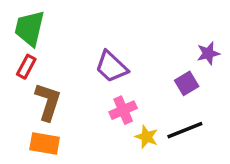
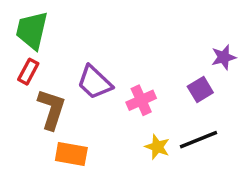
purple trapezoid: (111, 67) -> (95, 82), moved
pink cross: (123, 110) -> (141, 100), moved
orange rectangle: (45, 143) -> (71, 154), moved

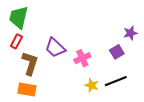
orange rectangle: (71, 154) -> (27, 90), moved

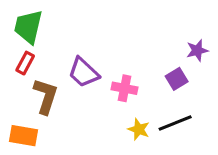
pink cross: (82, 58) -> (125, 88), turned 35
orange rectangle: (27, 90) -> (24, 136), moved

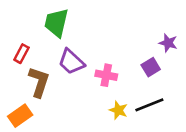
green trapezoid: (28, 27) -> (56, 23), moved
purple star: (197, 50) -> (168, 43), turned 30
orange rectangle: (24, 136) -> (20, 116), turned -45

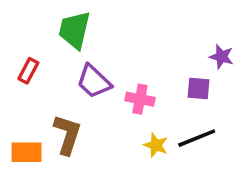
purple square: (151, 67) -> (198, 88), turned 36
brown L-shape: (39, 82) -> (67, 135), moved
orange rectangle: (20, 116) -> (27, 152), turned 35

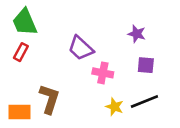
green trapezoid: (74, 30) -> (25, 22), moved, turned -36
purple star: (221, 57) -> (137, 34), moved
purple trapezoid: (94, 81) -> (81, 48), moved

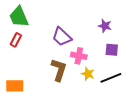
brown L-shape: (49, 99) -> (59, 70), moved
yellow star: (115, 107) -> (88, 74), moved

